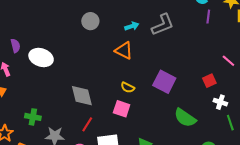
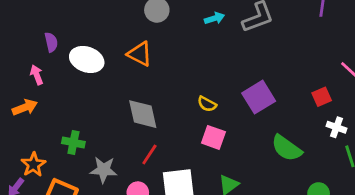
orange triangle: (124, 51) -> (140, 54), moved
purple square: (164, 82) -> (259, 97), turned 30
pink square: (122, 109) -> (213, 137), moved

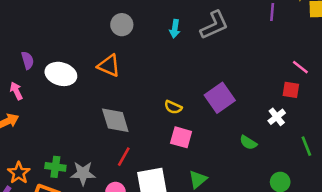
cyan arrow: (215, 18) -> (175, 29), turned 120
red square: (322, 97) -> (291, 90), moved, turned 36
white cross: (336, 127) -> (277, 117), moved, turned 36
green cross: (73, 142) -> (55, 167), moved
green semicircle: (287, 148) -> (248, 143), size x0.6

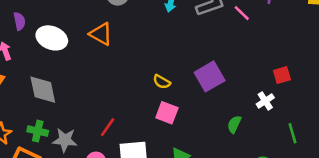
pink line: (300, 67) -> (242, 13), moved
red square: (291, 90) -> (282, 75), turned -30
gray diamond: (115, 120) -> (43, 90), moved
green semicircle: (248, 143) -> (234, 124), turned 78

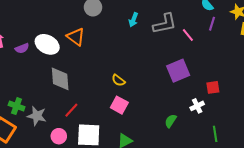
purple semicircle: (19, 21) -> (22, 48), moved, turned 72
white ellipse: (52, 38) -> (47, 44), moved
purple square: (210, 76) -> (178, 71), moved
gray diamond: (43, 90) -> (60, 79), moved

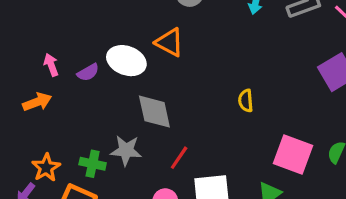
yellow semicircle: (118, 80) -> (246, 101), turned 56
pink square: (119, 105) -> (293, 155), moved, size x1.4
gray star: (37, 116) -> (126, 150), moved

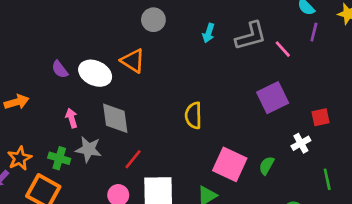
pink arrow: (51, 65) -> (72, 118), moved
purple semicircle: (88, 72) -> (60, 69), moved, turned 78
yellow semicircle: (246, 101) -> (193, 115), size x1.4

